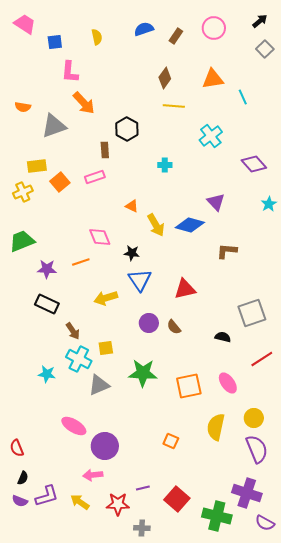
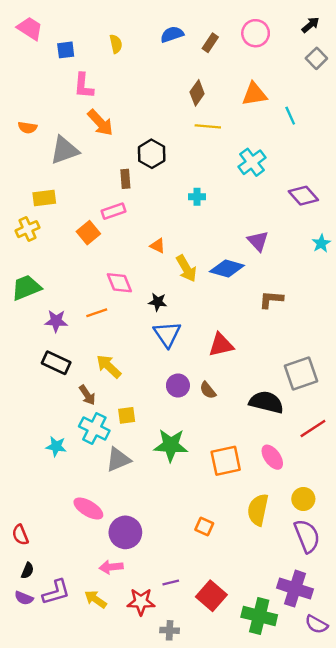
orange square: (60, 182) -> (88, 233), moved
yellow arrow: (106, 298) -> (109, 366), moved, turned 60
black semicircle: (223, 337) -> (266, 402), size x1.8

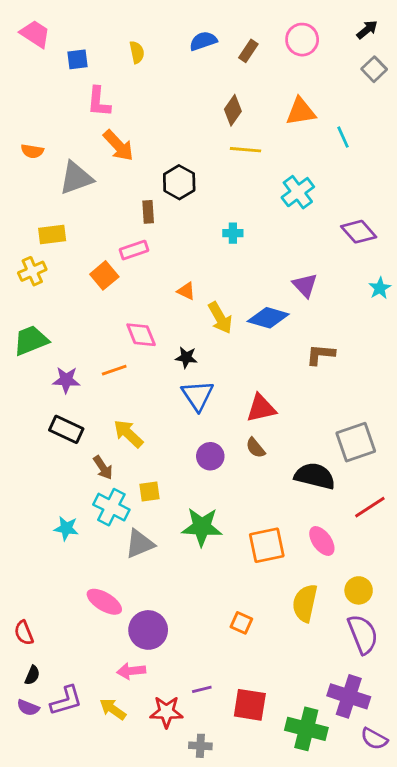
brown semicircle: (208, 390) -> (255, 448), moved
red square: (211, 596) -> (250, 705), turned -32

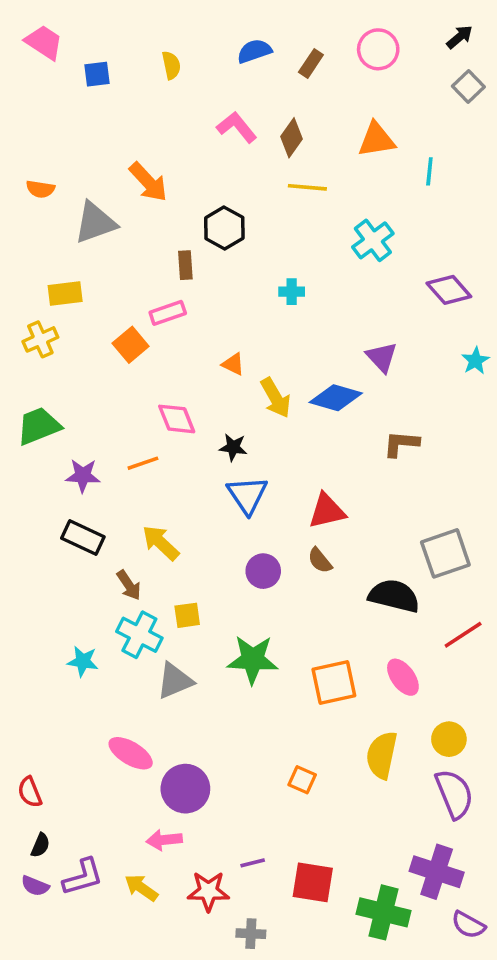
pink L-shape: (99, 102) -> (237, 127), moved, turned 136
cyan line: (343, 137) -> (429, 171), turned 30

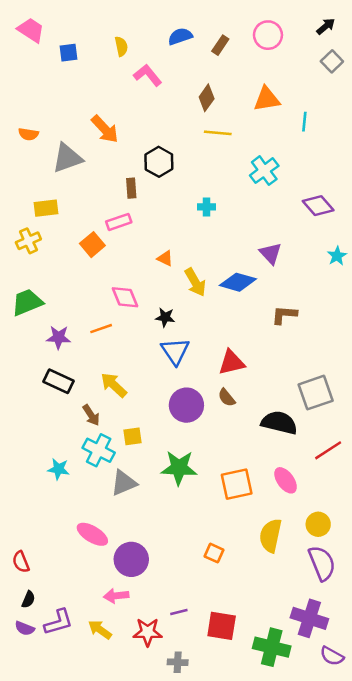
pink L-shape: (237, 127) -> (148, 75), moved
purple circle: (263, 571) -> (186, 405), size x1.4

